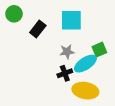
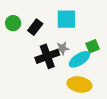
green circle: (14, 14) -> (13, 23), moved
black cross: (65, 73) -> (47, 56), moved, size x1.6

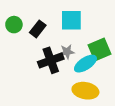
green square: (93, 46) -> (100, 50), size x1.5

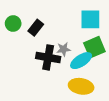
cyan square: (71, 20) -> (90, 19), moved
black cross: (51, 60) -> (48, 57), turned 30

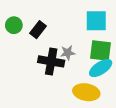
green square: (94, 47) -> (101, 50), turned 30
cyan ellipse: (81, 61) -> (101, 68), moved

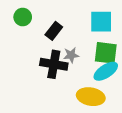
green circle: (14, 25) -> (23, 17), moved
black rectangle: (38, 30) -> (54, 31), moved

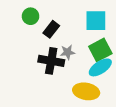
green circle: (23, 17) -> (31, 16), moved
green square: (106, 53) -> (100, 50), turned -35

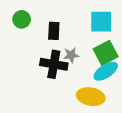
green circle: (31, 16) -> (22, 19), moved
black rectangle: (51, 29) -> (54, 31), turned -35

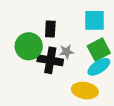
green circle: (22, 19) -> (29, 46), moved, size x1.6

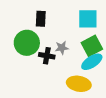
black rectangle: (50, 29) -> (41, 19), moved
black cross: (50, 60) -> (47, 56), size x0.7

